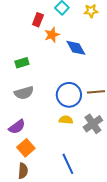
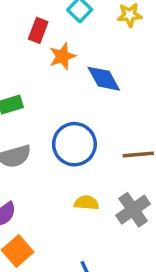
blue circle: (69, 95) -> (74, 144), moved

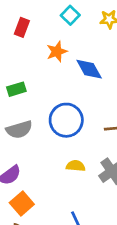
red rectangle: (38, 30) -> (22, 27), moved

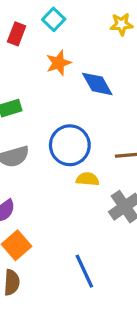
cyan square: (70, 15) -> (54, 19), moved
yellow semicircle: (76, 166) -> (88, 179), moved

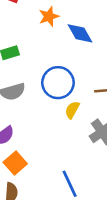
yellow semicircle: (88, 179) -> (72, 110), turned -66

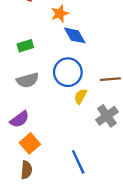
blue diamond: (80, 33) -> (75, 35), moved

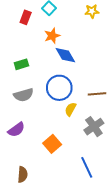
orange square: (30, 143) -> (52, 144), moved
blue line: (78, 162) -> (87, 167), moved

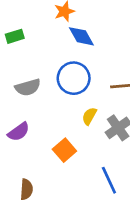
green rectangle: (21, 64) -> (15, 36), moved
yellow semicircle: (70, 109) -> (89, 116), moved

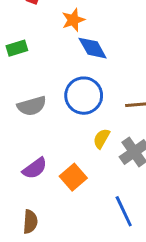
purple semicircle: (19, 132) -> (35, 168), moved

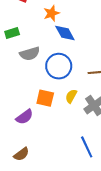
gray semicircle: (32, 106) -> (30, 54), moved
orange square: (73, 177) -> (45, 98), moved, turned -36
brown semicircle: (30, 222) -> (21, 154), turned 49

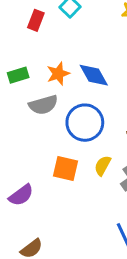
orange star: (51, 13) -> (58, 74), moved
purple semicircle: (25, 117) -> (21, 195), moved

